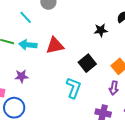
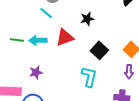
cyan line: (26, 17) -> (46, 13), moved
black star: (101, 30) -> (87, 19), moved

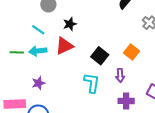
cyan line: (46, 13) -> (38, 30), moved
black star: (87, 19) -> (70, 24), moved
purple arrow: (129, 72) -> (120, 75), moved

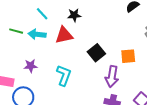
orange square: (131, 52) -> (128, 56), turned 35
purple arrow: (120, 75) -> (112, 77), size x1.5
cyan L-shape: (92, 83) -> (64, 75), moved

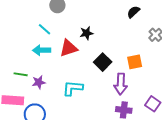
black star: (74, 15) -> (86, 33), moved
green line: (16, 31) -> (21, 74), moved
cyan L-shape: (64, 75) -> (73, 88), turned -100

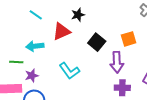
cyan arrow: (42, 50) -> (35, 46), moved
purple star: (39, 82) -> (32, 76), moved
cyan L-shape: (73, 88) -> (69, 71), turned -125

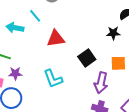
black star: (78, 15) -> (113, 33), moved
cyan arrow: (35, 46) -> (15, 28), moved

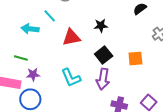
black star: (113, 33) -> (101, 26), moved
purple arrow: (101, 83) -> (103, 79), moved

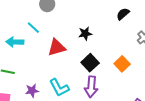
orange square: (135, 59) -> (122, 64), turned -35
purple star: (33, 74) -> (32, 91), moved

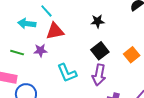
red triangle: (57, 47) -> (55, 31), moved
purple star: (32, 91) -> (40, 50), moved

